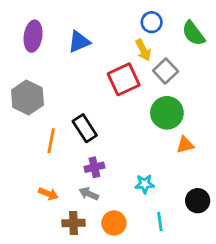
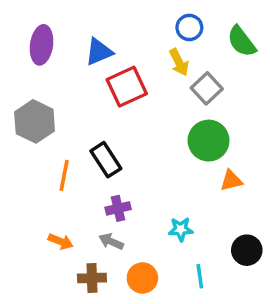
red square: (124, 79) -> (127, 87), moved

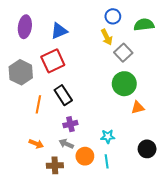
green semicircle: (242, 41) -> (144, 25), turned 120
red square: (127, 87) -> (53, 61), moved
cyan line: (200, 276) -> (107, 161), moved
orange circle: (142, 278) -> (85, 156), moved

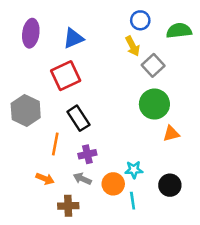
gray hexagon: (21, 72) -> (26, 110), moved
orange line: (38, 104) -> (55, 144), moved
black circle: (147, 149) -> (170, 185), moved
orange circle: (85, 156) -> (113, 184), moved

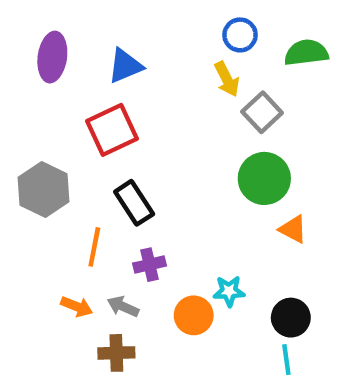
orange triangle: (171, 134) -> (293, 229), turned 42
gray arrow: (82, 179) -> (123, 307), moved
cyan line: (133, 201) -> (286, 360), moved

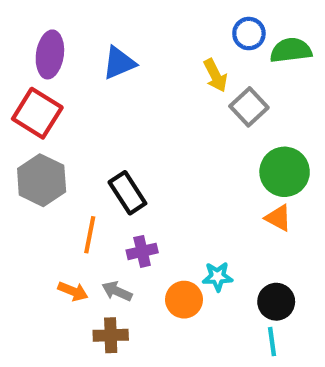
blue circle: (240, 35) -> (249, 34), moved
red square: (112, 130) -> (37, 113), moved, turned -33
green circle: (264, 178) -> (285, 172), moved

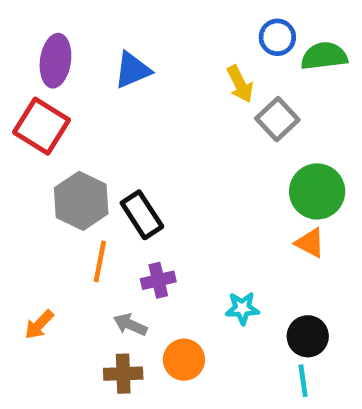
gray hexagon: (42, 180) -> (81, 201), moved
orange arrow: (73, 291) -> (39, 325), moved, turned 112
orange circle: (184, 300) -> (184, 360), moved

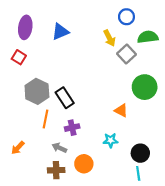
green semicircle: (324, 56) -> (148, 37), moved
red square: (41, 126) -> (19, 57), size x0.6
orange triangle: (310, 243) -> (121, 110), moved

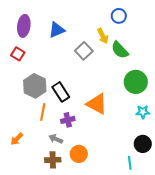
green semicircle: (148, 37) -> (120, 50), moved, turned -126
gray square: (126, 54) -> (84, 51), moved
orange triangle: (121, 110) -> (97, 104), moved, size x1.6
cyan star: (110, 140) -> (143, 112), moved
black circle: (140, 153) -> (143, 144), moved

